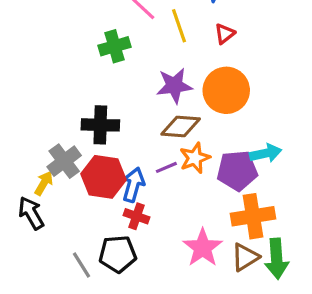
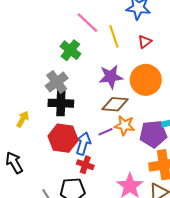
green cross: (115, 46) -> (70, 50), turned -36
orange star: (195, 158) -> (125, 125), turned 30
gray cross: (64, 161) -> (57, 82), moved
yellow arrow: (44, 183) -> (23, 119), moved

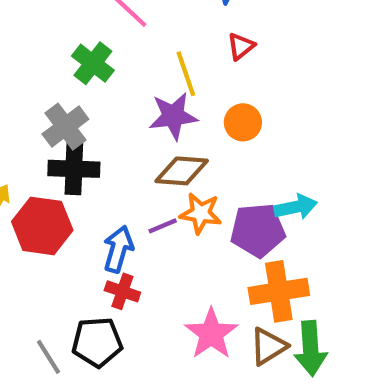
yellow line: (114, 36) -> (186, 74), moved
orange circle: (146, 80) -> (243, 122), size x0.6
red hexagon: (63, 138) -> (42, 226), moved

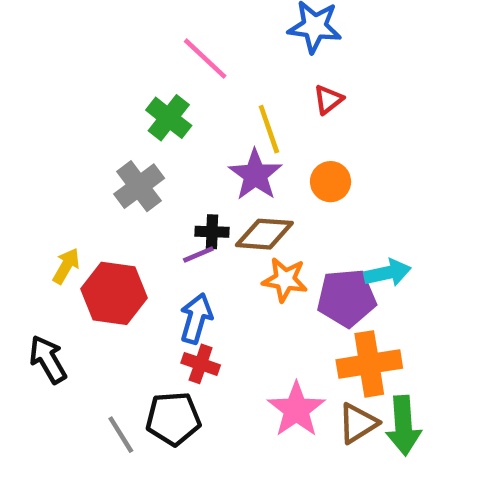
purple star: (173, 116) -> (255, 175), turned -30
black cross: (74, 169) -> (212, 232), moved, size x0.6
purple line: (163, 226) -> (198, 255), moved

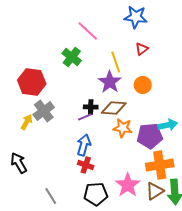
gray cross: (139, 186) -> (44, 111), moved
red hexagon: (114, 293) -> (32, 82), moved
black pentagon: (173, 419) -> (96, 194), moved

